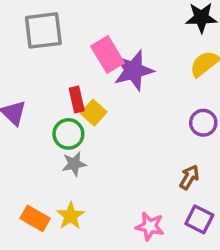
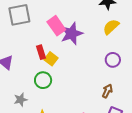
green circle: (68, 134) -> (43, 80), moved
gray star: (74, 164) -> (21, 100), moved

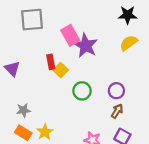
purple star: (72, 34) -> (86, 46), turned -30
purple circle: (113, 60) -> (116, 91), moved
green circle: (43, 80) -> (82, 91), moved

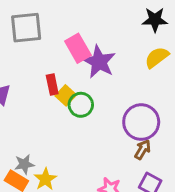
green circle: (82, 91) -> (81, 105), moved
purple circle: (116, 91) -> (141, 122), size x1.6
gray star: (24, 110) -> (24, 164), moved

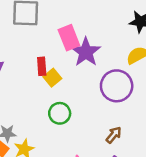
green circle: (81, 105) -> (60, 113), moved
purple circle: (141, 122) -> (117, 86), moved

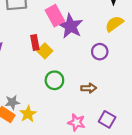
purple circle: (117, 86) -> (100, 52), size x0.6
brown arrow: (114, 135) -> (89, 88), moved, turned 56

